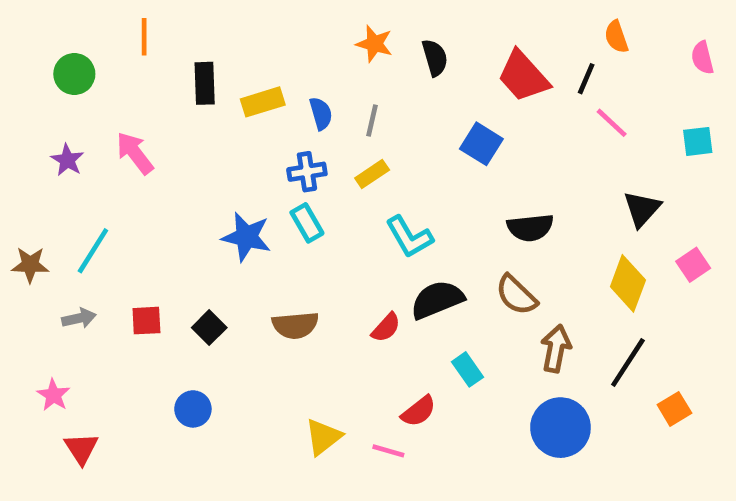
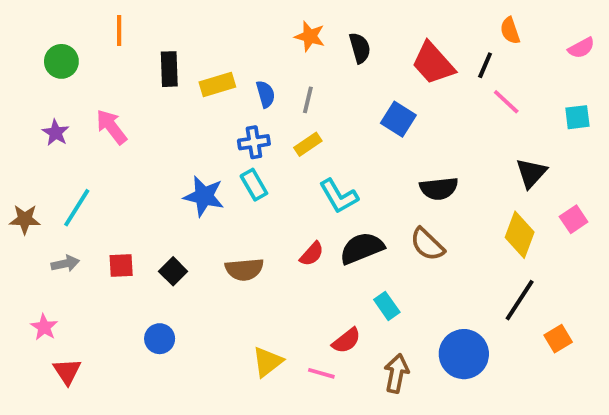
pink semicircle: (702, 58) -> (581, 48), turned -104
red semicircle: (386, 328) -> (312, 254), moved
brown arrow: (556, 348) -> (396, 373), moved

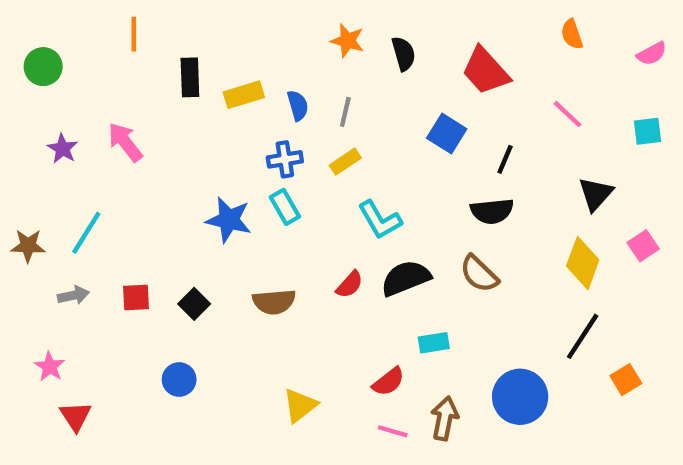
green circle: (61, 61) -> (43, 67), moved
black line: (485, 65) -> (505, 159), moved
cyan rectangle: (387, 306) -> (434, 343), turned -64
pink line: (321, 373) -> (393, 431), moved

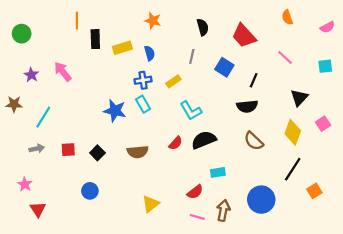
orange line: (134, 34) -> (77, 21), moved
orange star: (347, 41) -> (153, 21), moved
gray line: (345, 112) -> (192, 56), moved
brown star: (28, 246) -> (14, 104), moved
brown semicircle: (479, 274) -> (254, 141), moved

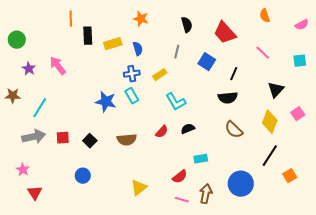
green circle: (22, 34) -> (17, 40), moved
black semicircle: (204, 140) -> (188, 129), size x0.6
gray arrow: (37, 149) -> (34, 137), size x1.6

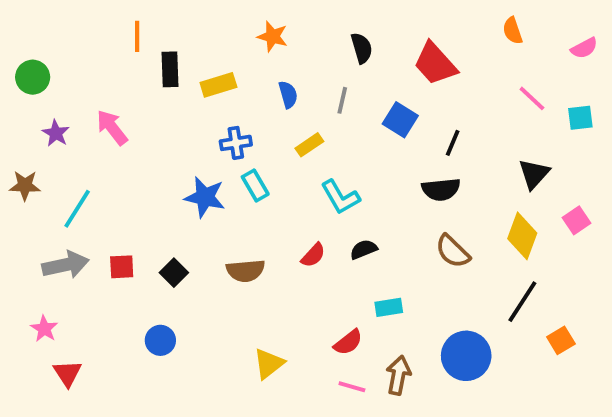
blue semicircle: (138, 49) -> (288, 95), moved
pink line: (263, 53) -> (532, 98), moved
blue cross: (132, 74) -> (236, 143), moved

